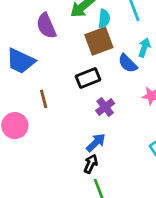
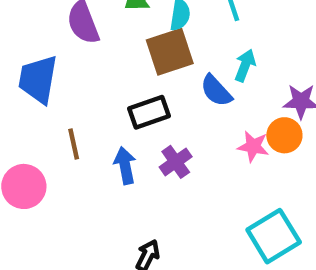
blue trapezoid: (21, 61) -> (38, 79), turned 72
blue arrow: (96, 143) -> (125, 166), moved, turned -60

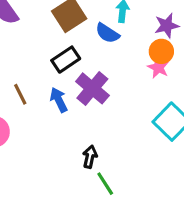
pink star: (253, 146) -> (158, 68), moved, turned 30
purple cross: (176, 162) -> (92, 88), size x1.5

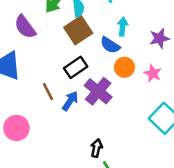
orange circle: (161, 51) -> (124, 67), moved
brown line: (20, 94) -> (48, 92), moved
blue arrow: (59, 100) -> (70, 101), turned 60

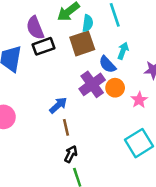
black rectangle: (76, 67) -> (43, 46), moved
purple cross: (98, 91) -> (92, 84), moved
brown line: (48, 92) -> (66, 127), moved

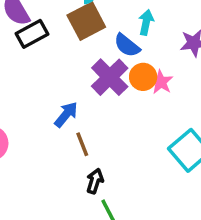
pink star: (139, 100) -> (161, 82), moved

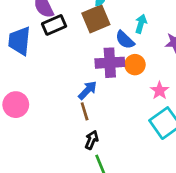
purple cross: (110, 77) -> (110, 63), turned 36
pink star: (161, 82) -> (160, 91), moved
blue arrow: (66, 114) -> (88, 90), moved

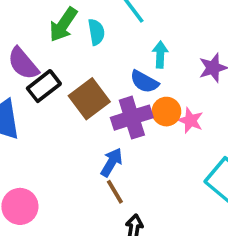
brown square: (96, 19) -> (89, 99), moved
pink star: (160, 91) -> (190, 120), moved

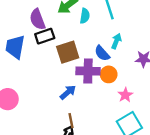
pink star: (190, 120) -> (125, 95), moved
brown line: (115, 192) -> (71, 121), moved

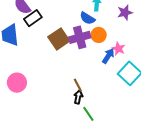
brown square: (68, 52) -> (59, 39), moved
blue arrow: (68, 92) -> (108, 56), moved

